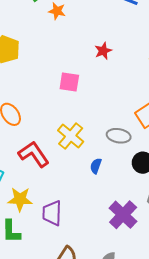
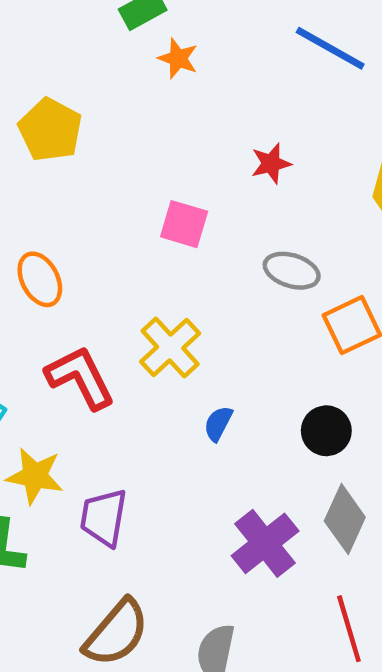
gray ellipse: (119, 136) -> (292, 271), moved

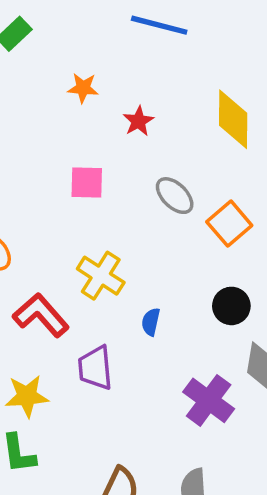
orange star: (178, 58) -> (83, 88), moved
gray ellipse: (292, 271) -> (175, 196), turned 42
purple trapezoid: (104, 518) -> (95, 368), moved

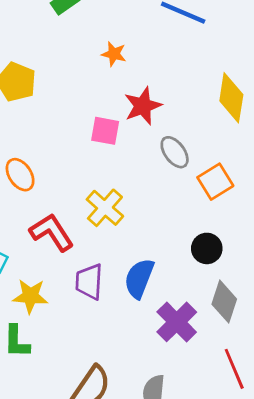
red star: (138, 121) -> (143, 106), moved, size x1.5
blue semicircle: (151, 322) -> (139, 278), moved, size x1.8

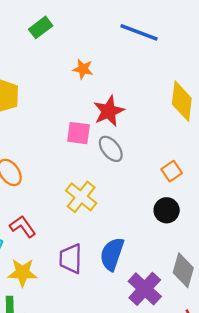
gray ellipse: (175, 152) -> (111, 149), moved
orange square: (215, 182) -> (172, 171), size x0.7
red L-shape: (52, 232) -> (23, 227), moved, size x0.7
black circle: (207, 248) -> (167, 210), moved

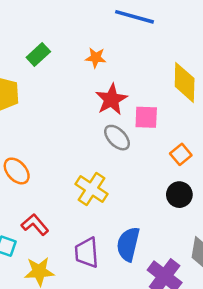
green rectangle: (41, 27) -> (38, 55), moved
orange star: (83, 69) -> (96, 58), moved
pink square: (78, 133) -> (146, 117), moved

